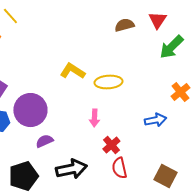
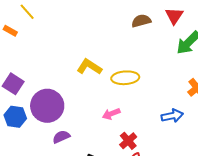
pink arrow: (94, 118) -> (111, 114), turned 66

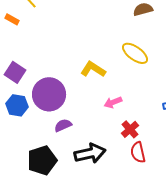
yellow L-shape: (89, 67) -> (93, 69), moved
yellow ellipse: (125, 78) -> (135, 53), moved, turned 40

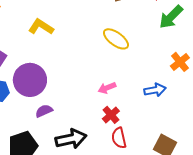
yellow L-shape: (93, 69) -> (41, 27), moved
pink arrow: (113, 102) -> (107, 88), moved

